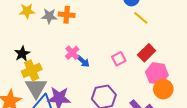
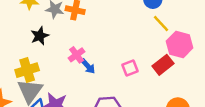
black star: (22, 54) -> (40, 36), moved
pink hexagon: (157, 74) -> (180, 44), moved

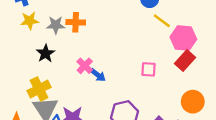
red rectangle: (163, 65) -> (185, 60), moved
pink square: (130, 68) -> (149, 69), moved, turned 35

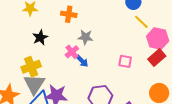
gray star: (56, 25) -> (85, 37), moved

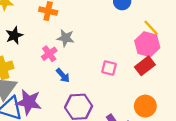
yellow line: (141, 22) -> (151, 28), moved
blue arrow: (82, 61) -> (63, 75), moved

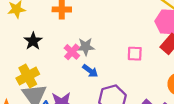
gray star: (66, 38) -> (86, 47), moved

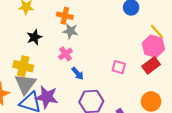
gray star: (86, 47) -> (70, 31), moved
yellow cross: (28, 76) -> (23, 66), turned 30

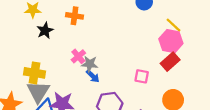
gray star: (70, 31) -> (90, 64), moved
black star: (34, 37) -> (45, 30), moved
pink square: (119, 67) -> (142, 76), moved

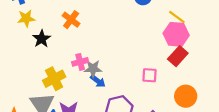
orange cross: (75, 16) -> (71, 20), turned 35
pink cross: (78, 56) -> (80, 62), turned 32
yellow cross: (34, 73) -> (54, 79), moved, turned -30

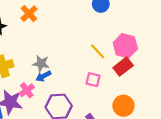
yellow line: (177, 17) -> (98, 51), moved
pink cross: (80, 62) -> (27, 90), moved, turned -32
blue arrow: (98, 81) -> (43, 76), turned 104

